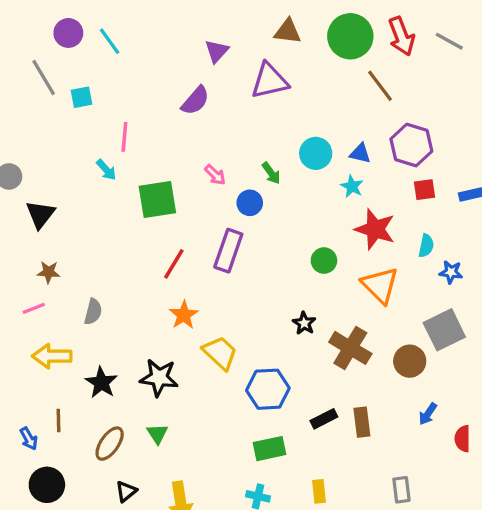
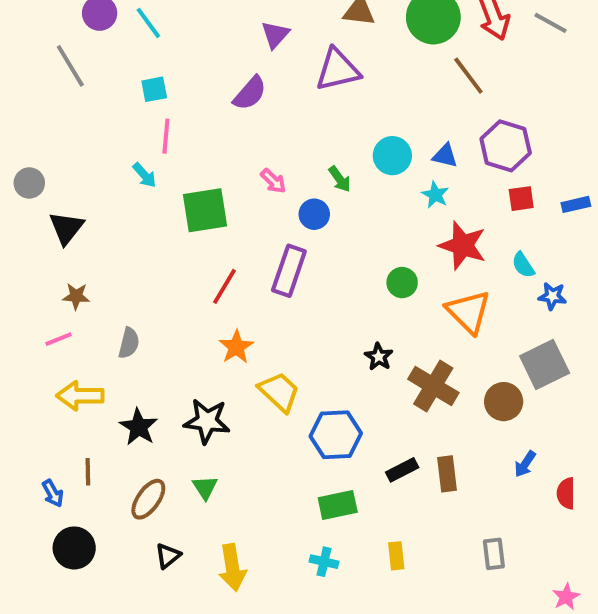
cyan square: (82, 97) -> (154, 89), moved
cyan semicircle: (426, 246) -> (523, 265), turned 135

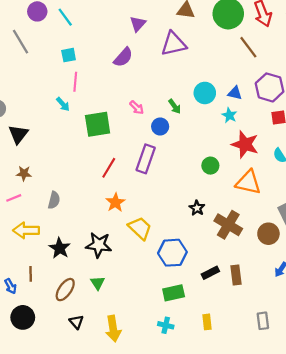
orange triangle: (468, 312) -> (248, 182), turned -32
black triangle: (168, 556) -> (76, 322), turned -32

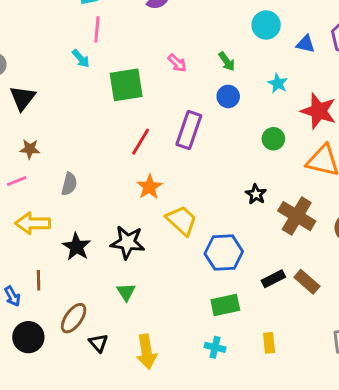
cyan circle: (205, 93) -> (266, 25), moved
cyan star: (229, 115) -> (278, 83), moved
blue circle: (160, 126) -> (228, 96), moved
brown rectangle: (236, 275) -> (307, 282), turned -42
brown ellipse: (65, 290) -> (74, 318), moved

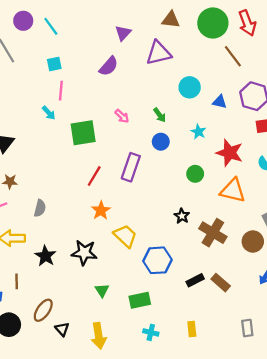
green triangle: (126, 292) -> (102, 290), moved
green rectangle: (225, 305) -> (140, 300), moved

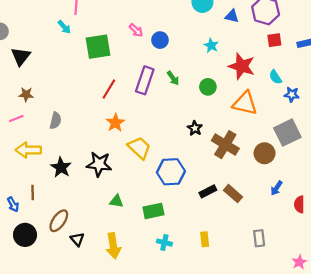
green arrow: (160, 115) -> (173, 78), moved
blue circle: (161, 142) -> (160, 40), moved
green triangle: (102, 290) -> (116, 201), turned -48

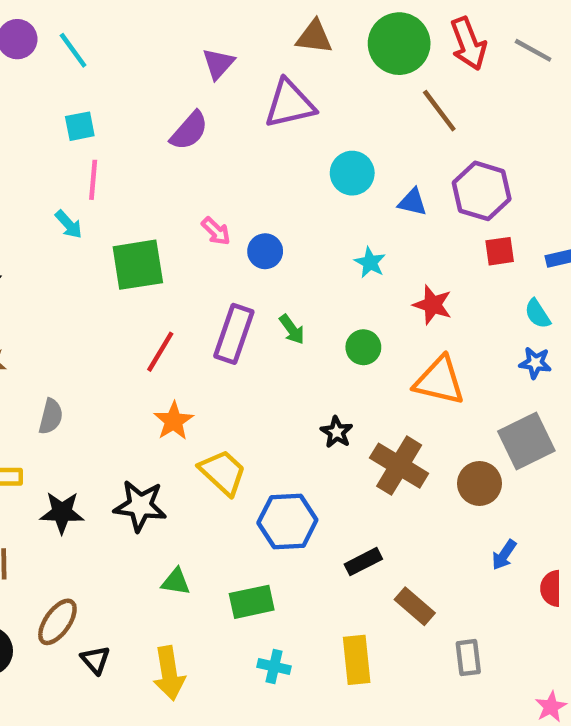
red star: (242, 66) -> (433, 305), size x0.7
cyan semicircle: (275, 77) -> (538, 314), moved
black star: (61, 167) -> (62, 512), turned -30
brown rectangle: (233, 194) -> (415, 606), moved
yellow rectangle: (205, 239) -> (357, 660), size x1.5

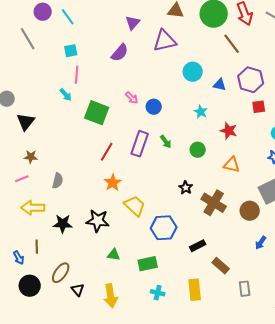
green square: (138, 265) -> (97, 113), turned 30
orange triangle: (439, 381) -> (232, 165), size x0.7

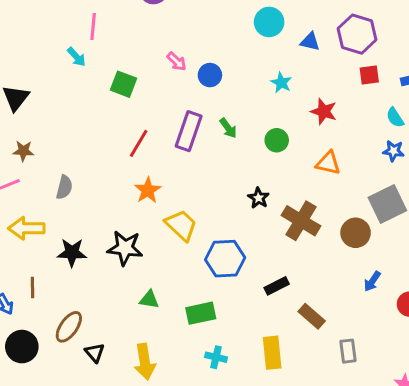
green square: (97, 113) -> (123, 84), size x0.7

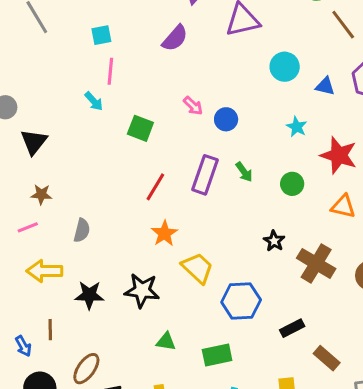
red star: (324, 111) -> (339, 155), size x1.4

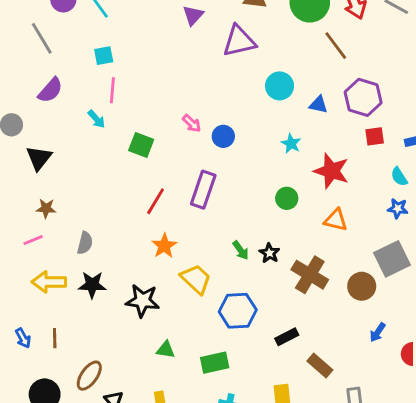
purple semicircle: (175, 38) -> (50, 90), moved
green arrow: (244, 172) -> (241, 250), moved
black star: (89, 295) -> (92, 285), moved
blue arrow: (23, 346) -> (23, 338), moved

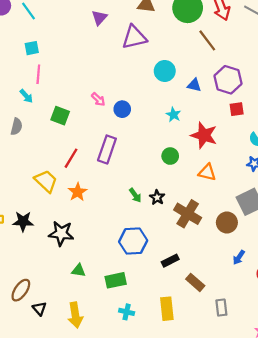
gray semicircle: (85, 243) -> (16, 127), moved
yellow trapezoid: (196, 279) -> (46, 181), moved

